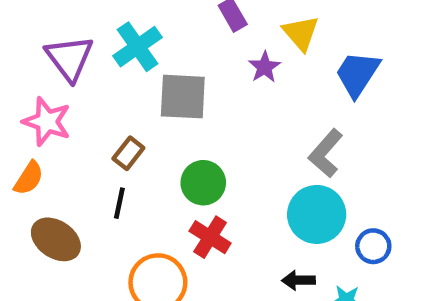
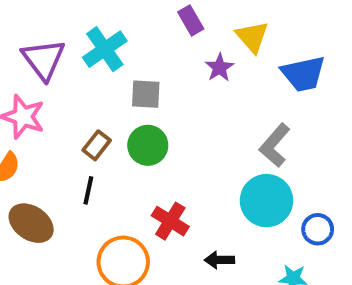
blue trapezoid: (357, 74) -> (303, 74), turned -135
gray square: (183, 97) -> (146, 94), size x0.7
green circle: (203, 183) -> (148, 145), moved
black arrow: (298, 280) -> (219, 260), moved

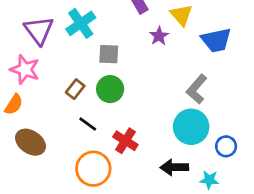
black line: (88, 190) -> (88, 124), moved, turned -66
black arrow: (219, 260) -> (174, 167), moved, size x1.4

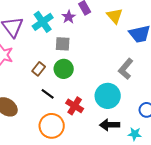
purple star: (159, 36) -> (69, 17), moved
cyan circle: (191, 127) -> (108, 96), moved

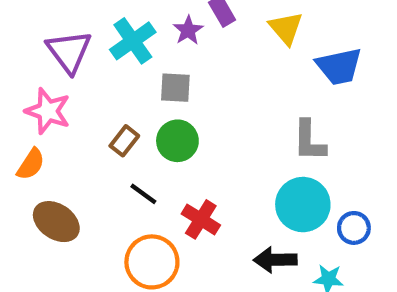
gray L-shape: (126, 69) -> (309, 141), turned -40
cyan circle: (108, 96) -> (303, 205), moved

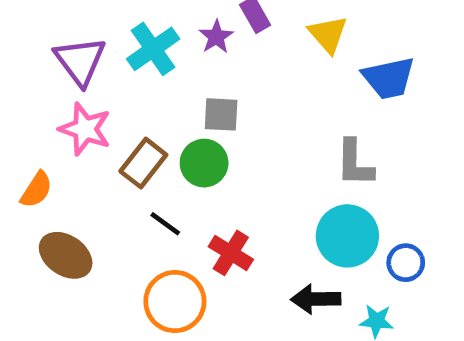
gray square: (175, 88) -> (221, 114), moved
pink star: (48, 111) -> (85, 129), moved
brown rectangle: (124, 141) -> (143, 163), size x1.4

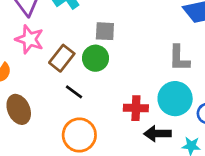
red cross: (231, 253) -> (136, 108), moved, turned -30
brown ellipse: (66, 255) -> (19, 109), turned 32

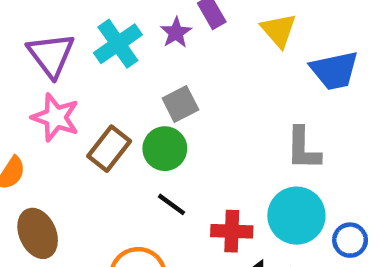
gray square: (105, 31) -> (180, 104), turned -30
black line: (74, 92) -> (172, 204), moved

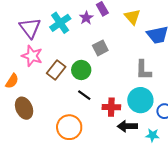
gray square: (180, 104) -> (100, 48), moved

